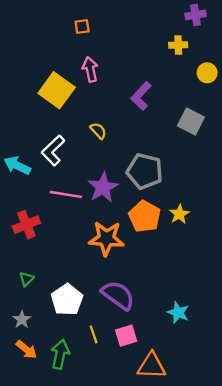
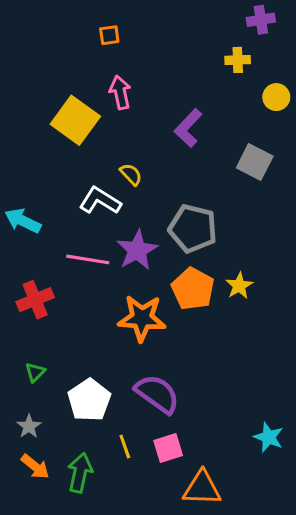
white L-shape: (53, 150) -> (100, 201), moved, turned 76
cyan star: (178, 313) -> (269, 437), moved

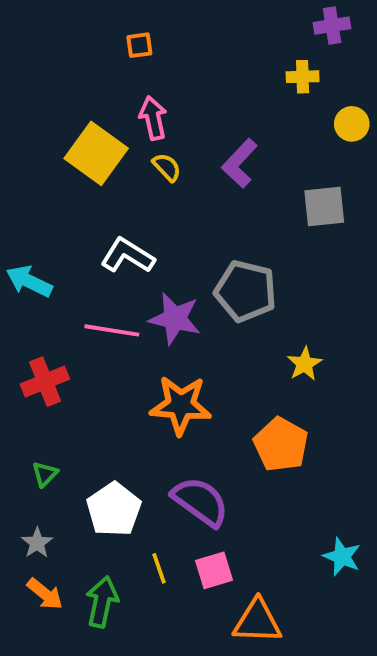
gray square: (255, 162) -> (324, 207), turned -33
yellow semicircle: (131, 174) -> (167, 167), moved
purple star: (137, 250) -> (175, 319), turned -30
orange pentagon: (193, 289) -> (281, 444), moved

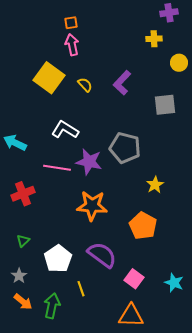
pink arrow: (153, 118) -> (72, 45), moved
pink square: (214, 570) -> (134, 279), moved, turned -36

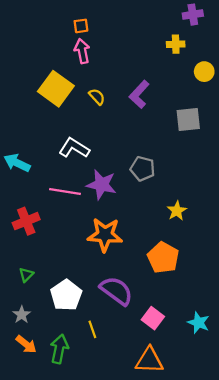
gray pentagon: (125, 148) -> (143, 169), size x0.7

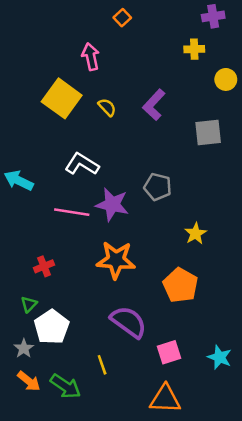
orange square: (81, 26) -> (122, 18), moved, turned -35
red cross: (26, 221) -> (44, 266), moved, size x0.7
white pentagon: (66, 295) -> (52, 327), moved
pink square: (153, 318) -> (169, 352), turned 35
green arrow: (59, 349) -> (65, 386), turned 112

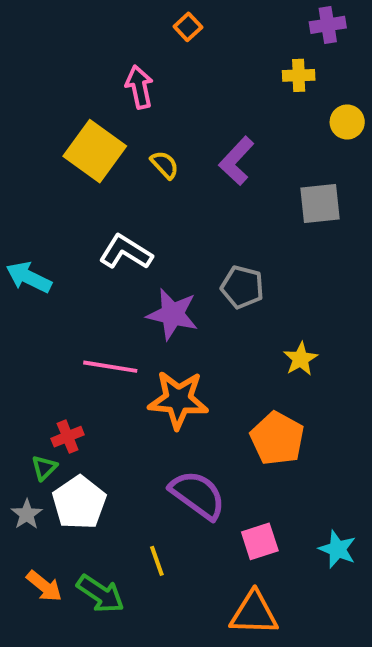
pink line: (72, 212) -> (110, 367), moved
red cross: (44, 266) -> (68, 437), moved
gray star: (24, 348) -> (27, 514), moved

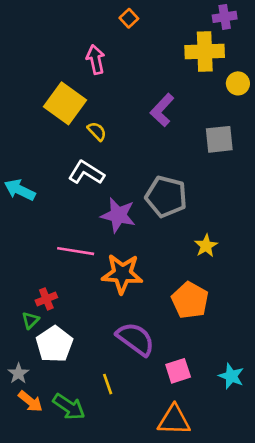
yellow cross: (299, 75) -> (205, 52), size x1.8
yellow semicircle: (165, 165) -> (97, 131), moved
gray pentagon: (242, 287) -> (166, 197), size x1.4
gray star: (27, 514) -> (18, 373), moved

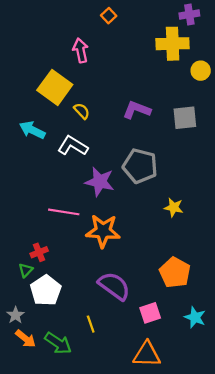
purple L-shape: (162, 110) -> (137, 110), moved, turned 68
cyan arrow: (20, 190) -> (32, 130), moved
yellow star: (206, 246) -> (174, 207), turned -30
orange pentagon: (190, 300) -> (175, 273), moved

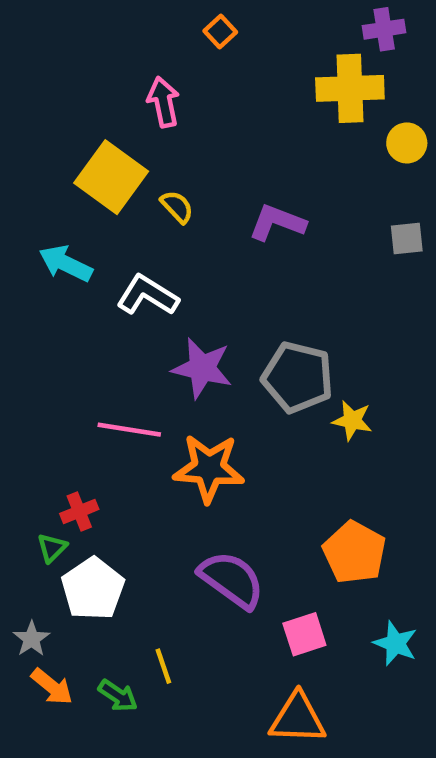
yellow semicircle: (82, 111) -> (177, 207), moved
gray square: (185, 118) -> (407, 238), moved, size x0.7
gray pentagon: (140, 166) -> (298, 377), moved
yellow line: (91, 324) -> (163, 666), moved
green arrow: (58, 343) -> (118, 696), size x0.7

